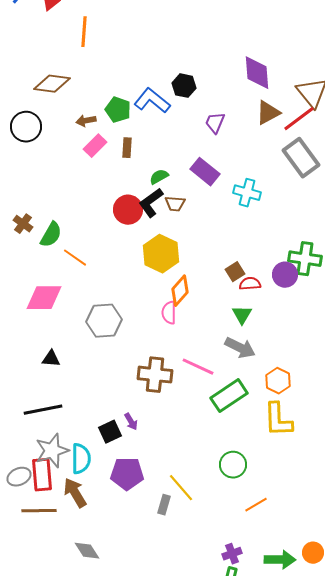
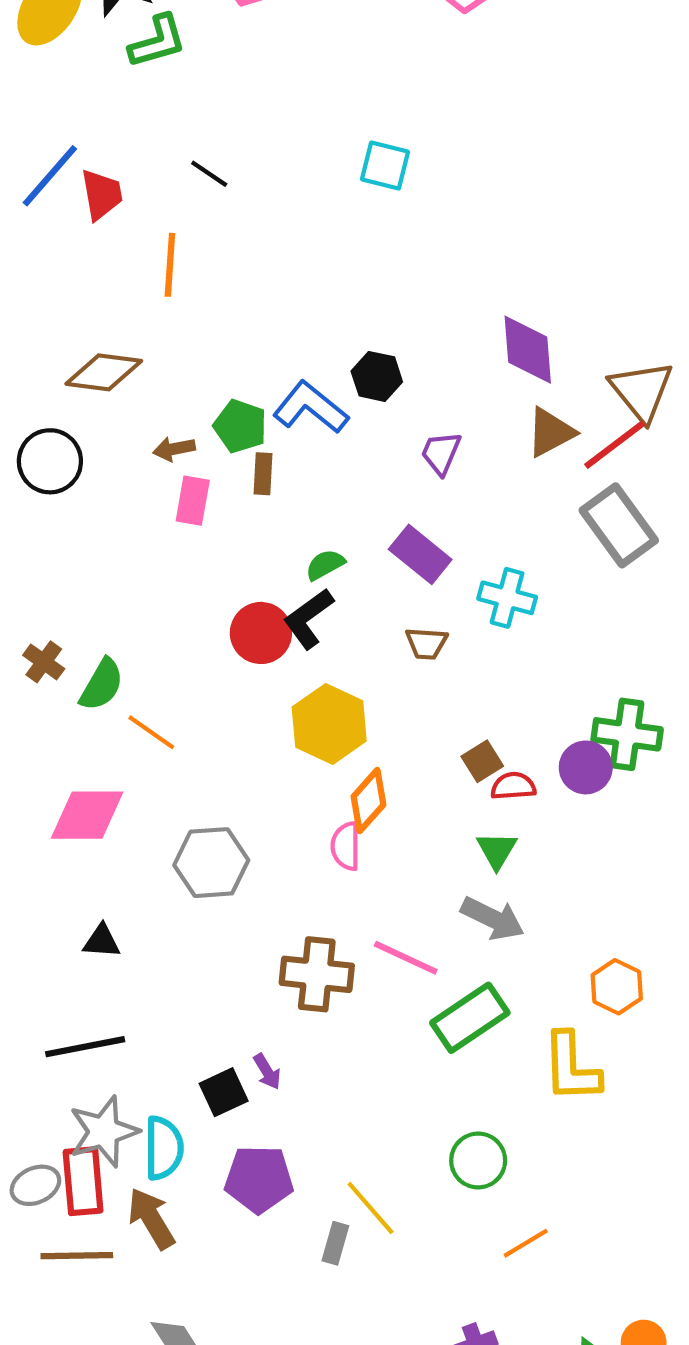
pink rectangle: (95, 146) -> (193, 501), turned -35
brown rectangle: (127, 148) -> (263, 474), moved
brown trapezoid: (175, 204) -> (426, 643), moved
orange hexagon: (278, 381) -> (617, 987), moved

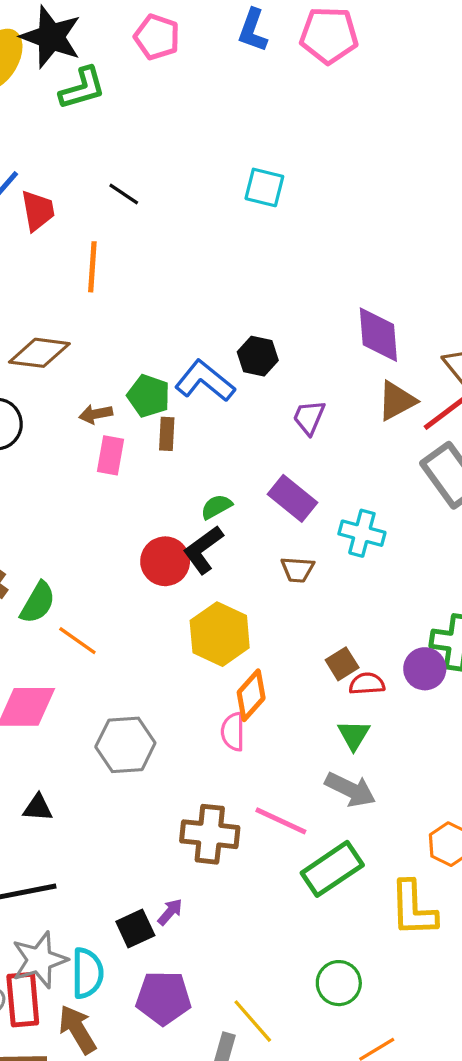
purple arrow: (267, 1072) -> (170, 912), turned -108

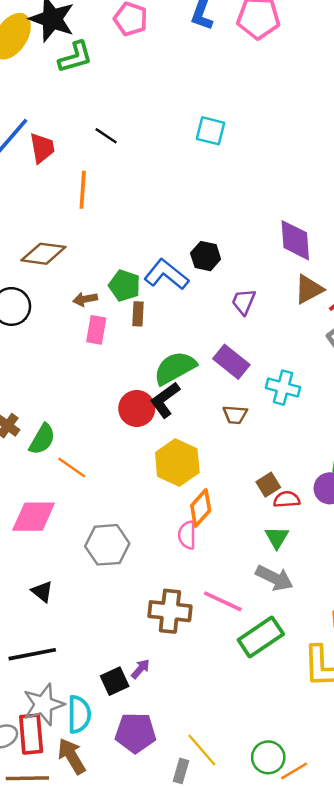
green semicircle: (216, 507) -> (175, 368), size x1.8
black triangle: (38, 808) -> (42, 592), turned 35
green circle: (339, 983) -> (268, 757), moved

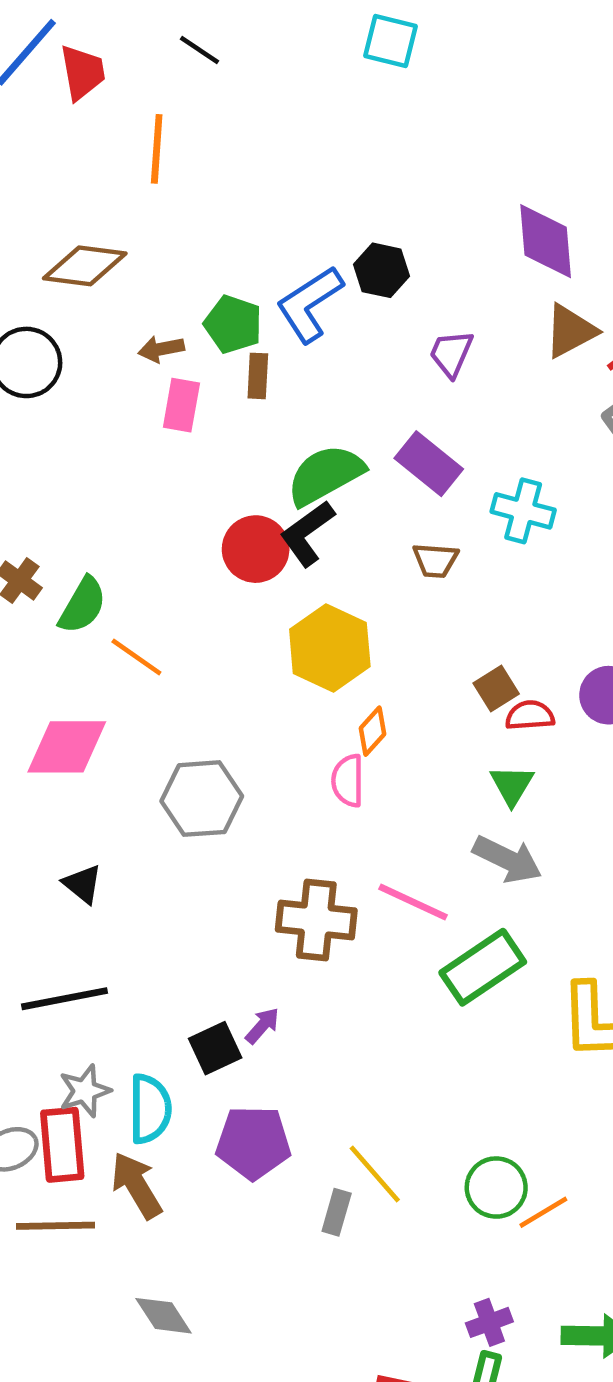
blue L-shape: (166, 275) -> (310, 304), turned -72
orange diamond: (201, 508) -> (373, 731), size x0.7
gray star: (43, 705) -> (85, 1091), size x0.7

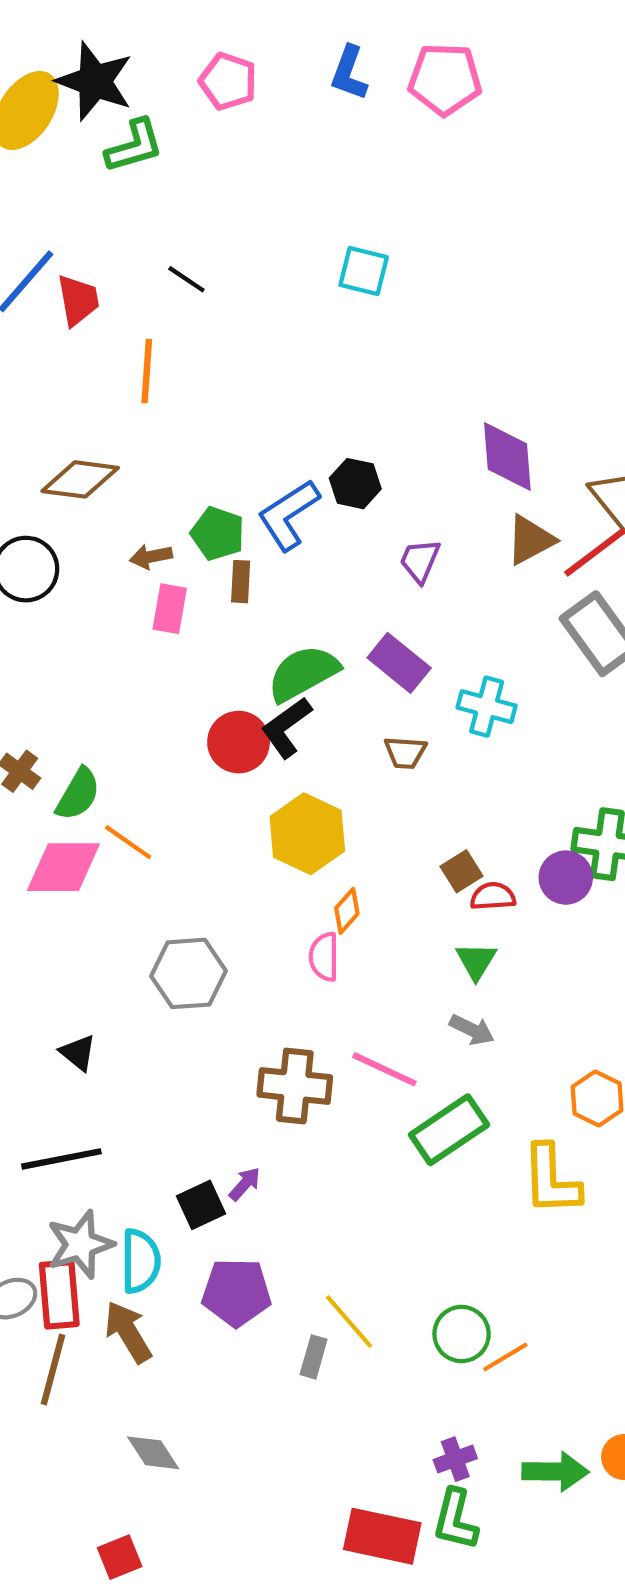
pink diamond: (67, 747) -> (63, 867), moved
gray arrow: (507, 859) -> (472, 1030), size x0.7
gray star: (85, 1091) -> (80, 1244), size x1.4
brown line: (56, 1226) -> (53, 1369), turned -74

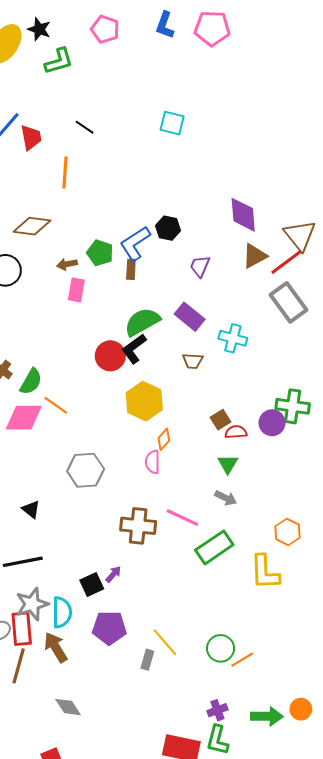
black star: (95, 81) -> (39, 29), size x0.6
brown rectangle: (241, 582) -> (131, 269), moved

